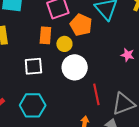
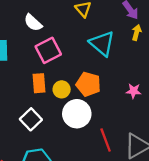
orange pentagon: (81, 25) -> (88, 84), moved
white square: (33, 66) -> (31, 119), turned -30

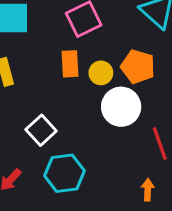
white square: (31, 119) -> (41, 130), moved

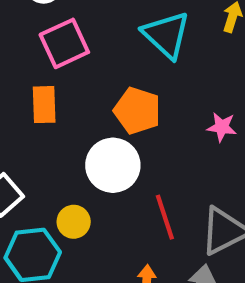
yellow circle: (101, 73) -> (74, 222), moved

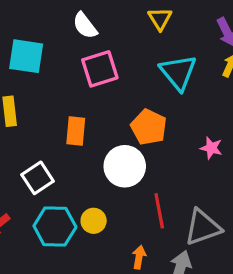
orange rectangle: (44, 105) -> (76, 131), moved
yellow circle: (74, 222) -> (94, 221), moved

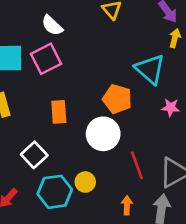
pink square: (100, 69) -> (46, 59), moved
cyan triangle: (178, 72) -> (150, 69), moved

